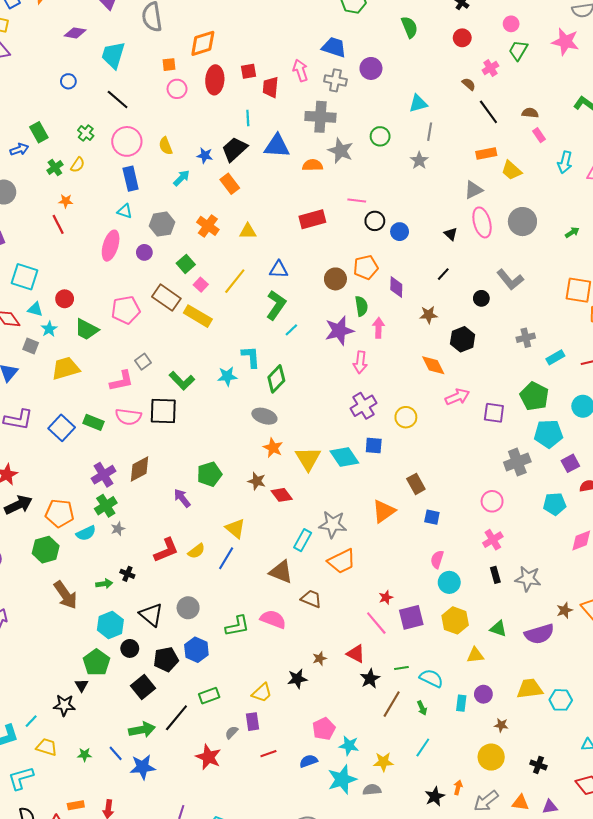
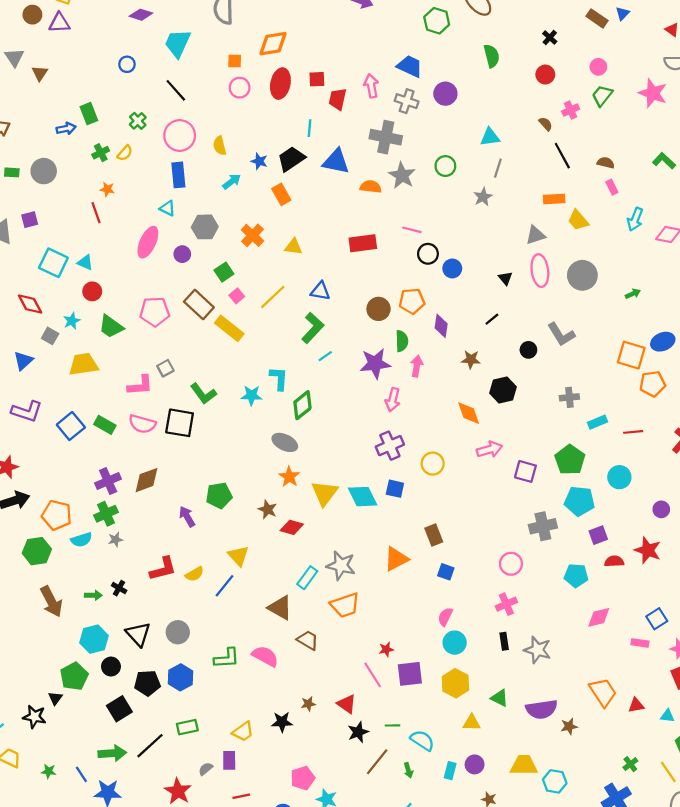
cyan triangle: (35, 309) -> (85, 262), moved
red diamond: (282, 495) -> (292, 527), turned -45
brown star: (565, 610) -> (569, 726), moved

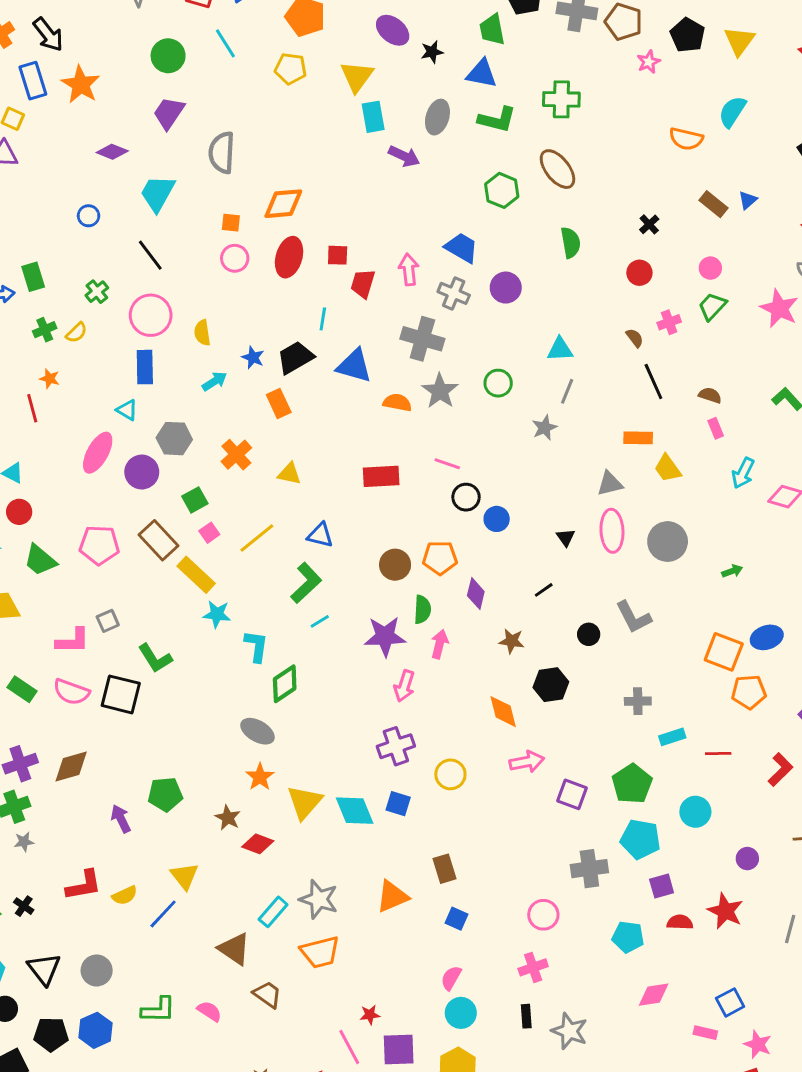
purple circle: (182, 254) -> (142, 472), size x1.5
cyan star: (251, 395) -> (217, 614), moved
pink semicircle: (265, 656) -> (209, 1011), size x0.7

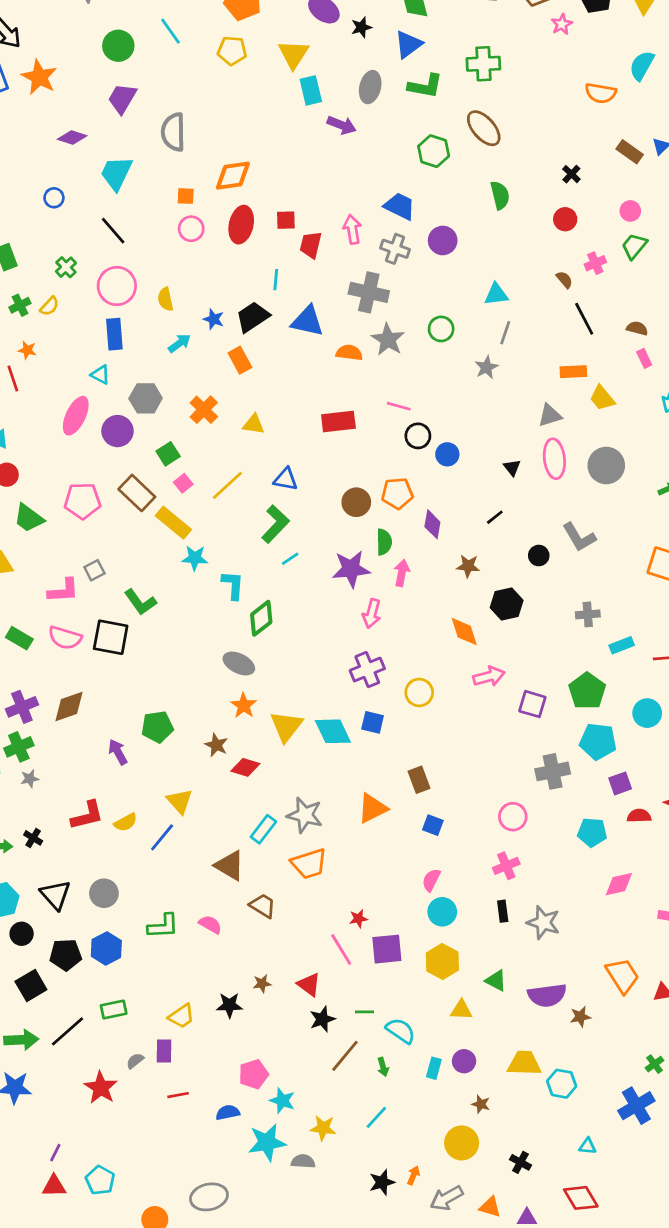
blue triangle: (482, 73) -> (408, 44), turned -44

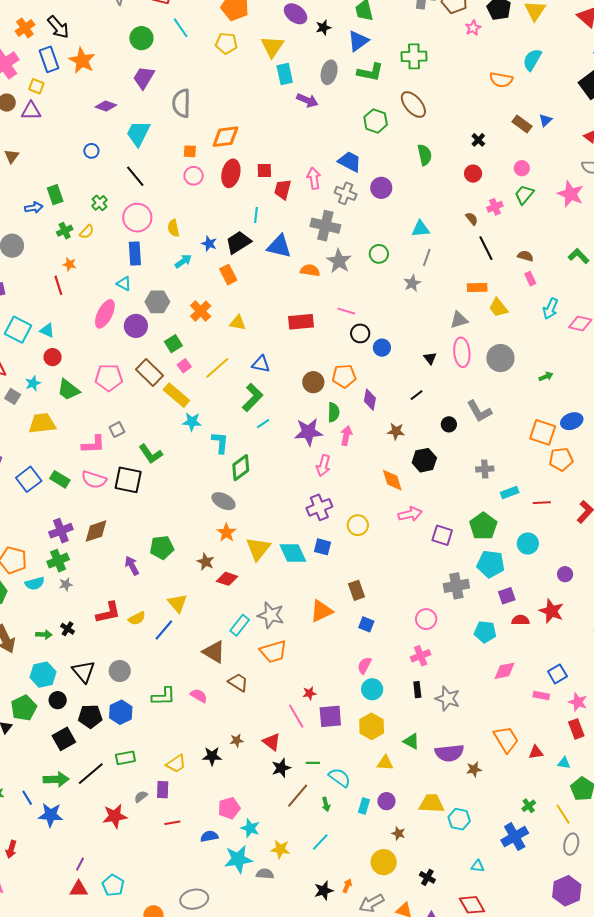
red star: (101, 1088) -> (115, 816), turned 30

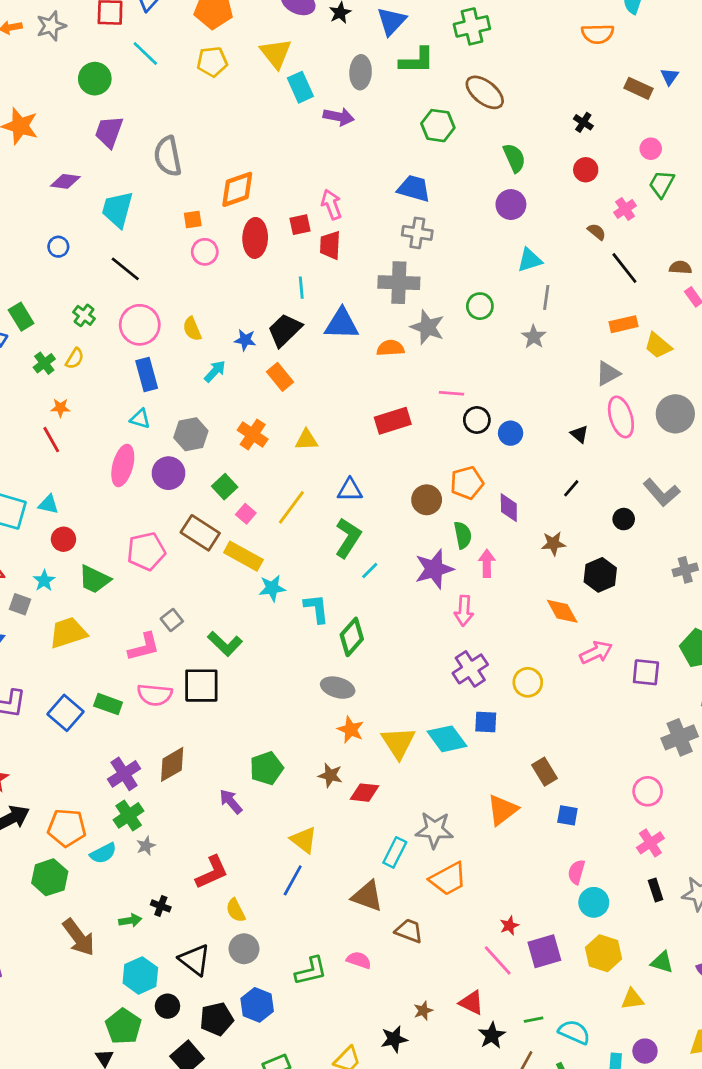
pink arrow: (314, 178) -> (331, 204), moved
purple circle: (381, 188) -> (511, 205), moved
yellow semicircle: (137, 618) -> (236, 910), moved, turned 102

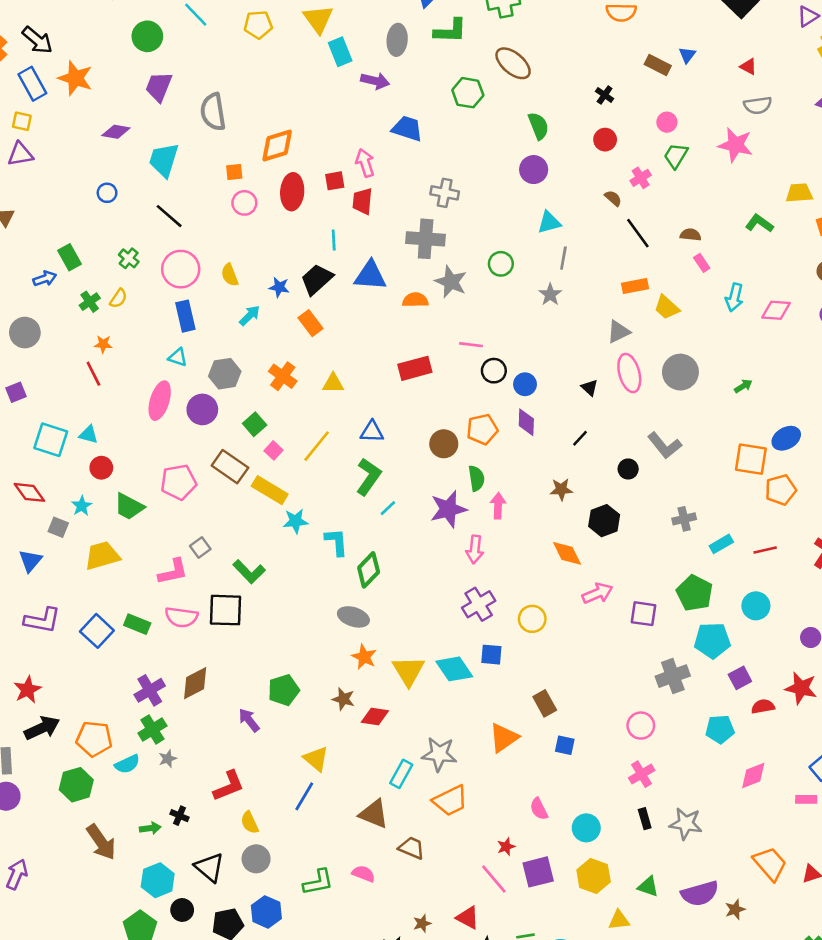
blue trapezoid: (414, 188) -> (407, 128), moved
purple diamond: (509, 508) -> (526, 422), moved
pink semicircle: (576, 872) -> (539, 809), moved, turned -45

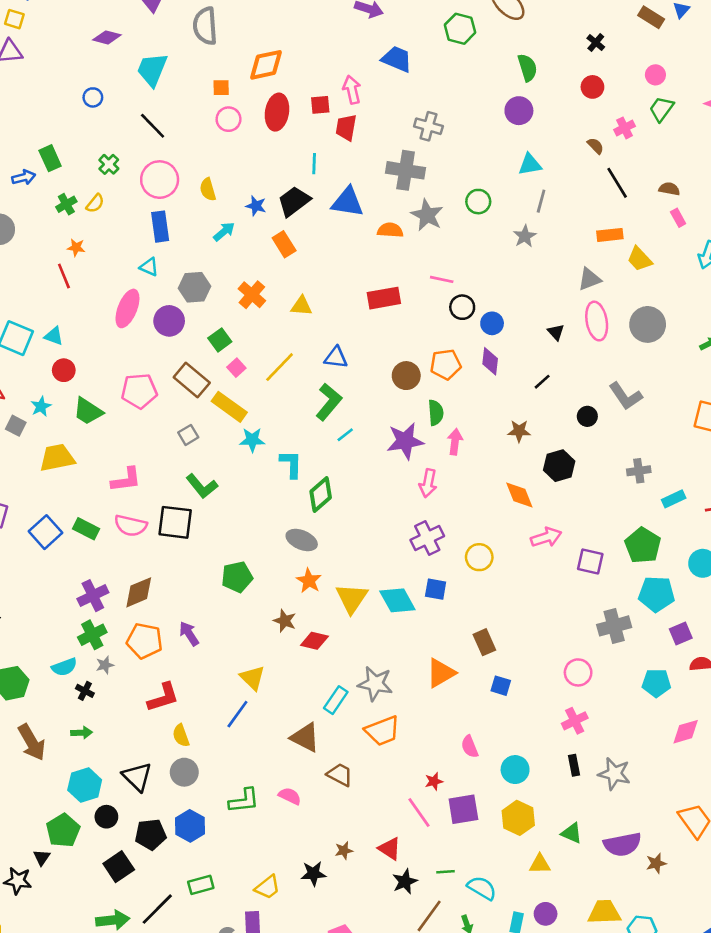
gray square: (200, 548) -> (188, 435), moved
green pentagon: (284, 690) -> (237, 577), moved
orange pentagon: (94, 739) -> (144, 641), moved
black cross: (179, 816) -> (85, 691), moved

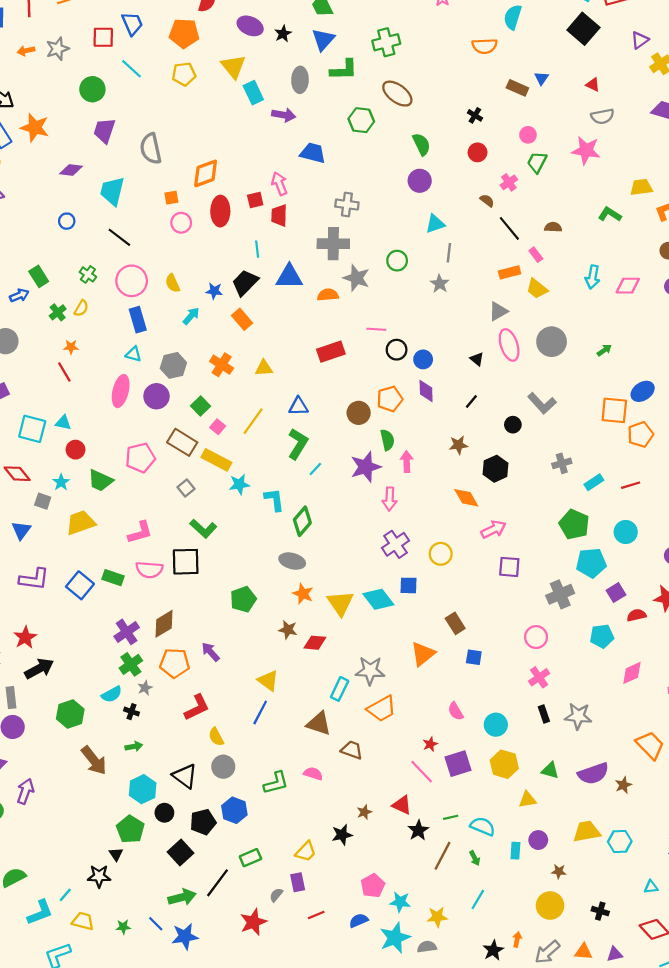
pink rectangle: (678, 218) -> (536, 255), moved
purple square: (590, 562) -> (509, 567), moved

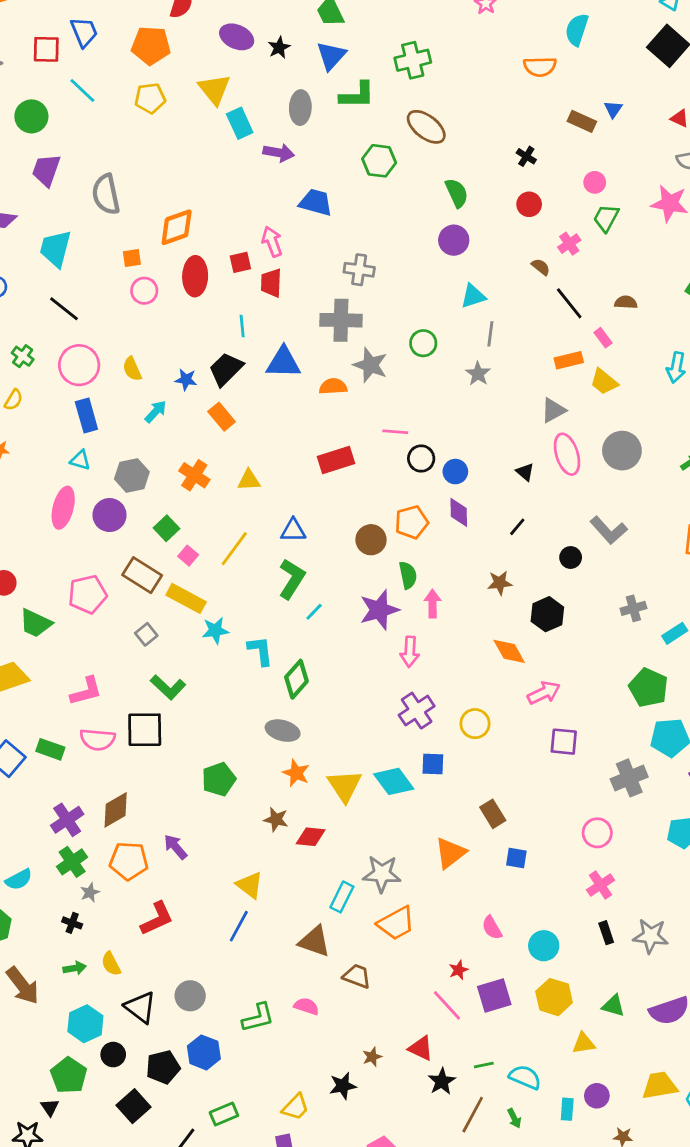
cyan semicircle: (112, 694) -> (19, 879), moved
yellow semicircle: (216, 737) -> (111, 964), moved

